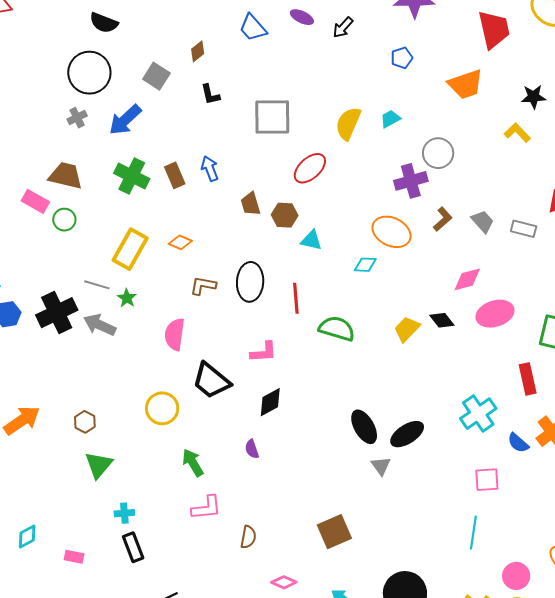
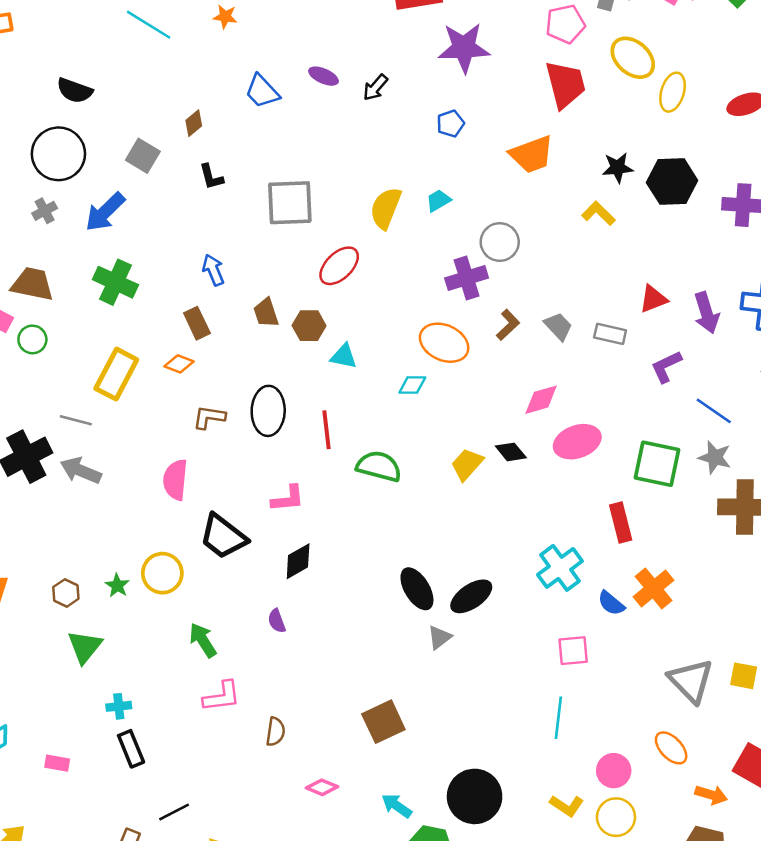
brown rectangle: (175, 175) -> (197, 323), moved
green star: (127, 298) -> (117, 586), moved
gray triangle: (381, 466) -> (439, 637), turned 30

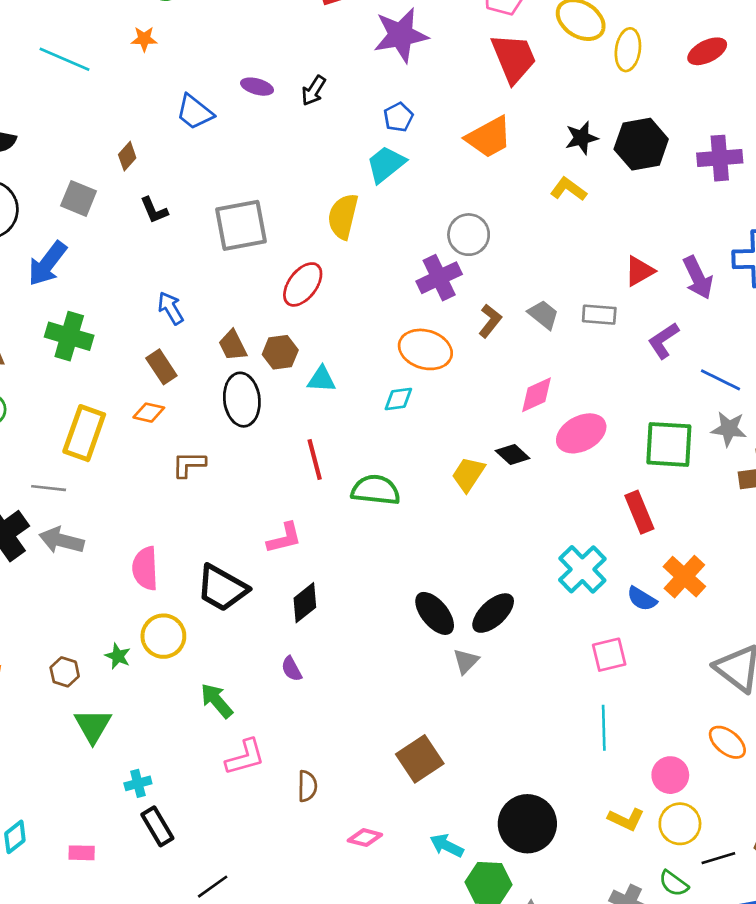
cyan trapezoid: (438, 201) -> (386, 164), moved, size x1.5
black ellipse: (268, 411) -> (242, 400), moved
pink semicircle: (175, 480) -> (145, 568), moved

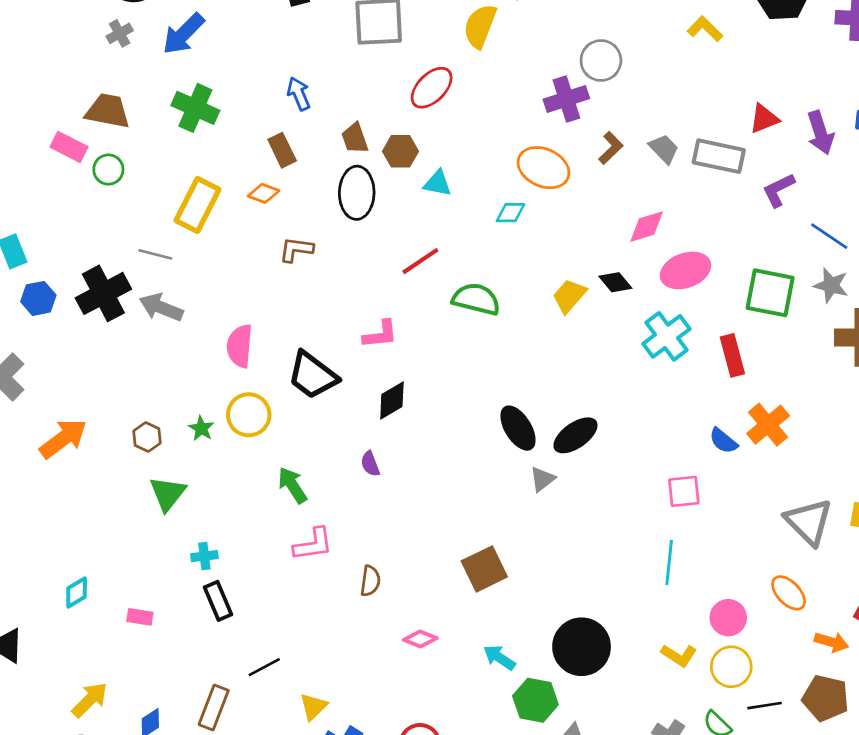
gray rectangle: (599, 315) -> (719, 156), size x1.5
red line: (315, 459) -> (420, 261), turned 63
cyan cross: (582, 569) -> (666, 336), moved

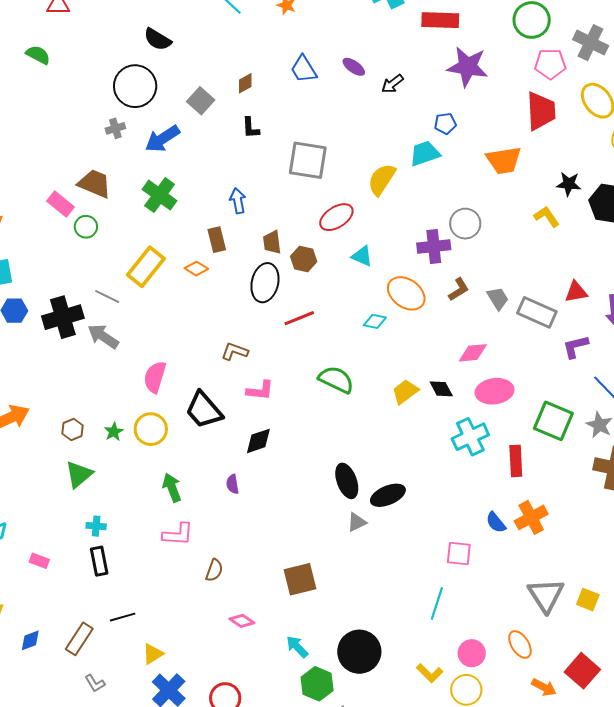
cyan triangle: (438, 183) -> (362, 256), moved
brown L-shape: (296, 249) -> (235, 351), moved
red line: (420, 261) -> (299, 318), moved

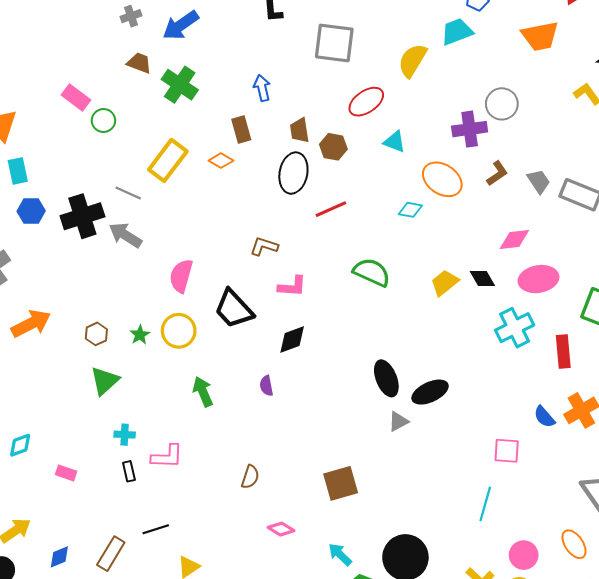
brown trapezoid: (95, 184) -> (139, 63), moved, size x0.7
pink L-shape: (178, 534) -> (167, 457), moved
black rectangle: (99, 561) -> (129, 471), size x0.7

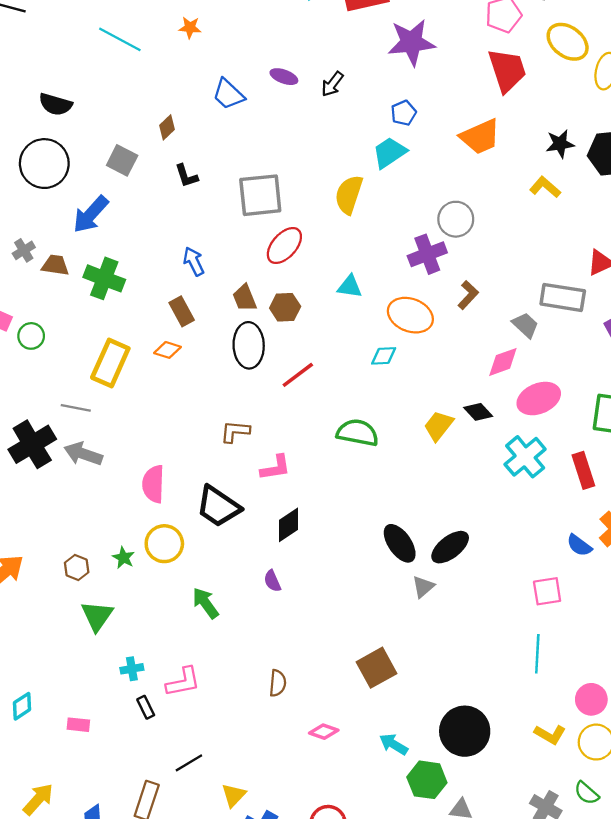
gray cross: (131, 16) -> (24, 250), moved
red ellipse: (366, 102) -> (284, 246), moved
gray trapezoid: (539, 181) -> (525, 325), moved

